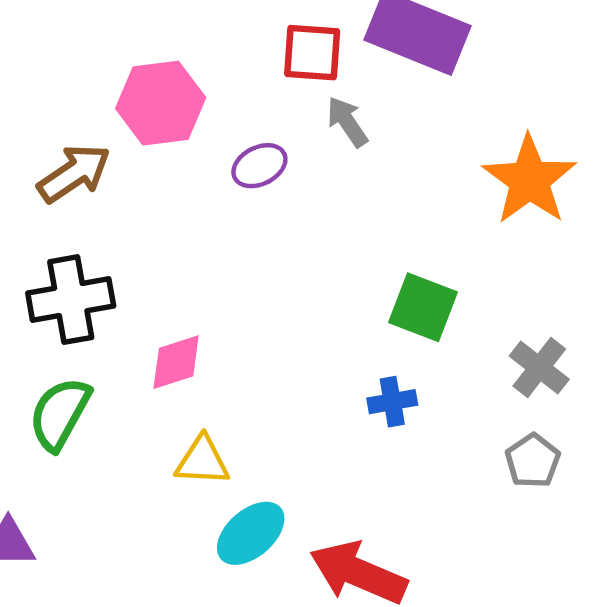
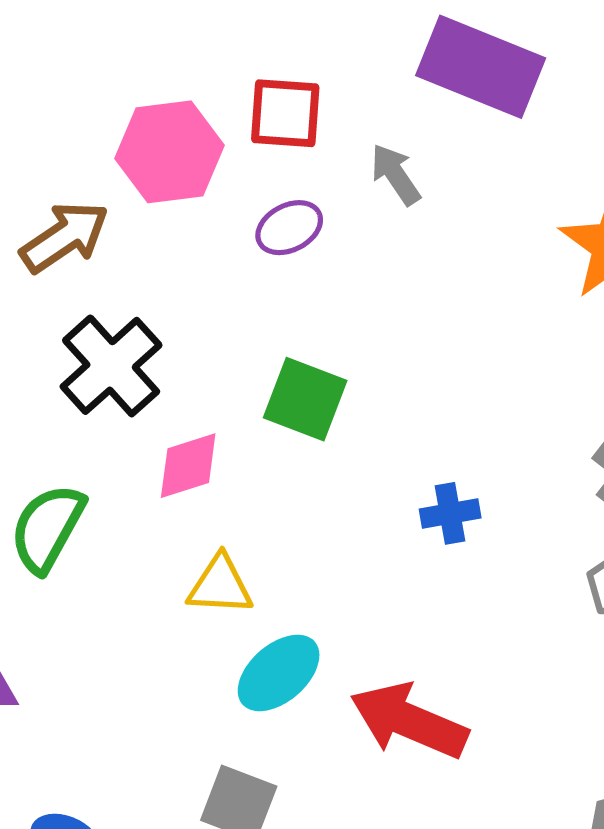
red square: (312, 53) -> (285, 113), moved
black cross: (71, 300) -> (111, 366), moved, turned -32
green square: (423, 307) -> (305, 399), moved

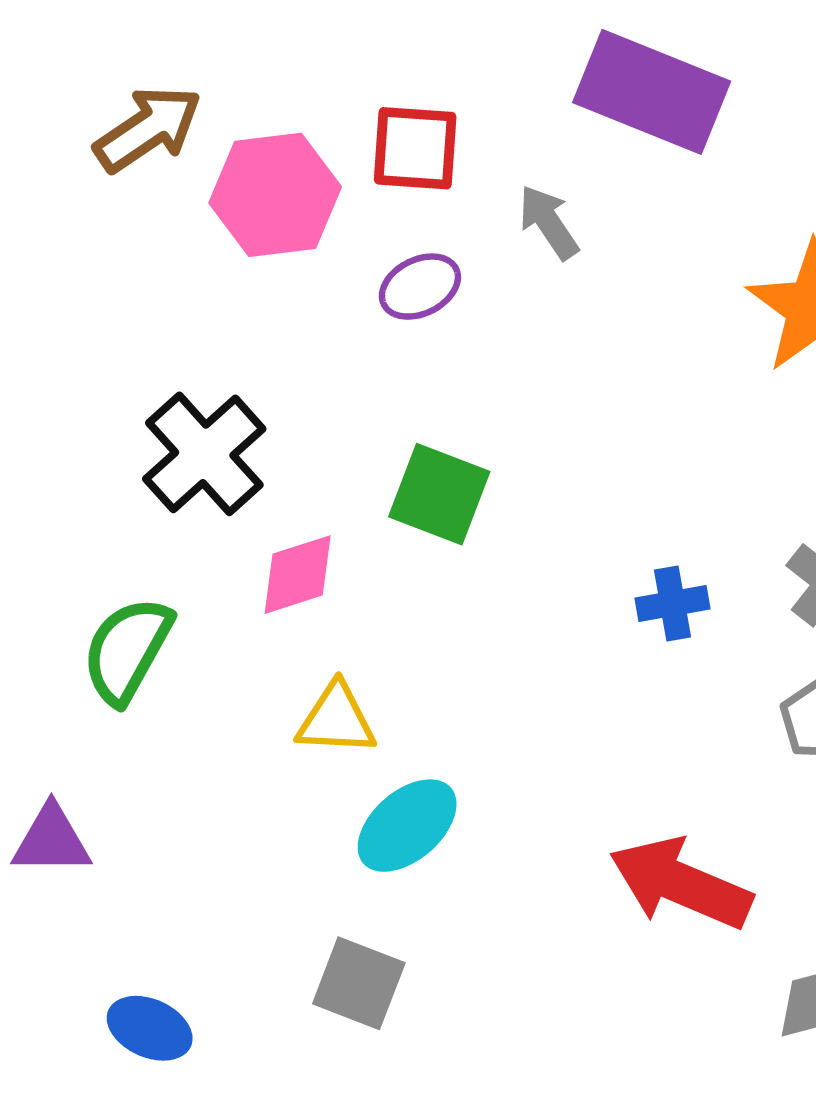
brown arrow: (65, 237) -> (148, 129), moved
blue cross: (450, 513) -> (673, 604), moved
red arrow: (409, 721) -> (681, 883), moved

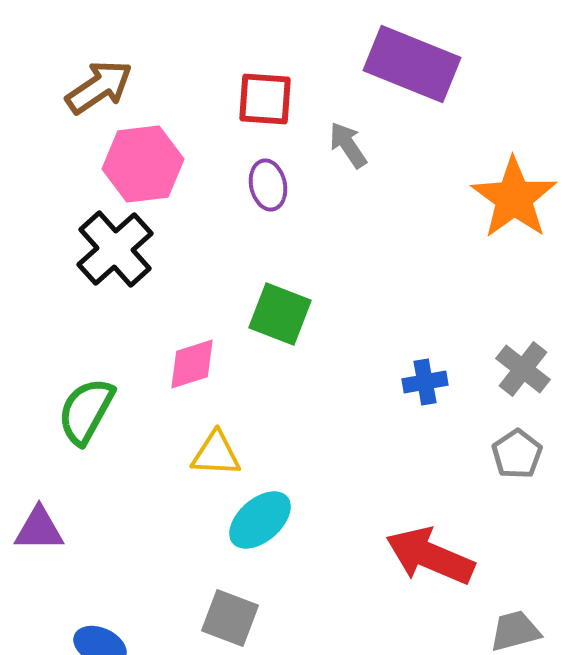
pink hexagon: (275, 195) -> (143, 164), moved
purple ellipse: (420, 287) -> (268, 185), turned -75
black cross: (204, 454) -> (115, 249), moved

